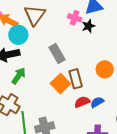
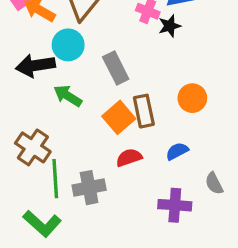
cyan circle: (18, 35) -> (68, 45), moved
green arrow: (19, 76) -> (68, 96), moved, turned -96
red semicircle: (82, 102) -> (129, 158), moved

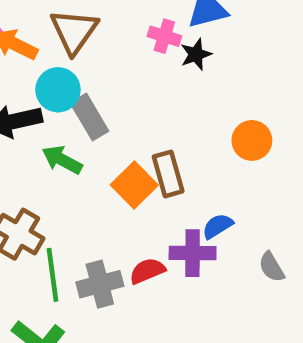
gray rectangle: (116, 68) -> (89, 117), moved
orange circle: (192, 98) -> (252, 140), moved
red semicircle: (129, 158) -> (147, 271), moved
purple cross: (175, 205) -> (193, 253), moved

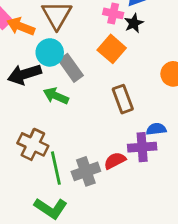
orange square: (134, 185) -> (112, 49), moved
blue semicircle: (218, 226) -> (156, 129), turned 30

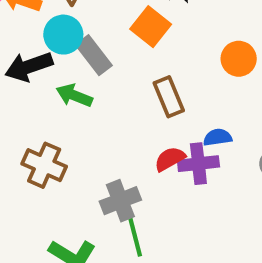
red semicircle: (115, 161) -> (170, 159), moved
green line: (56, 168) -> (134, 233), moved

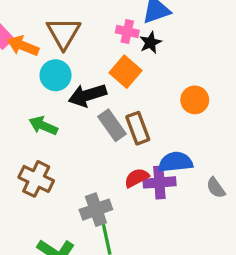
gray rectangle: (94, 55) -> (112, 125), moved
black arrow: (29, 67) -> (87, 95), moved
green arrow: (74, 96) -> (43, 126), moved
blue semicircle: (217, 137) -> (175, 162), size x1.5

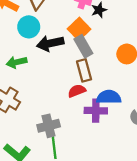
gray rectangle: (112, 125) -> (83, 46), moved
green arrow: (43, 126) -> (17, 62), turned -42
red semicircle: (137, 178) -> (77, 91), moved

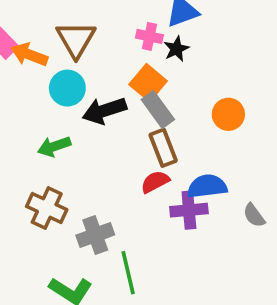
gray cross: (49, 126) -> (95, 235), moved

